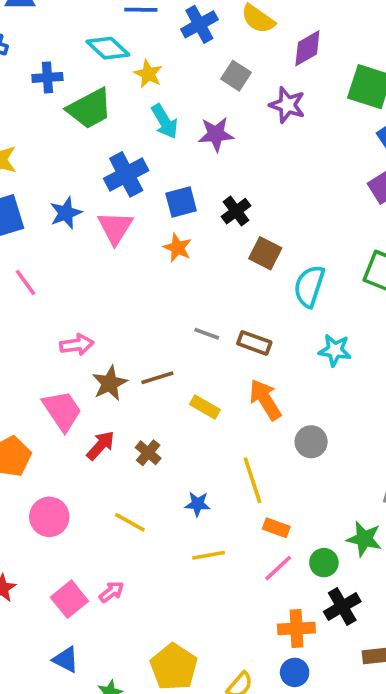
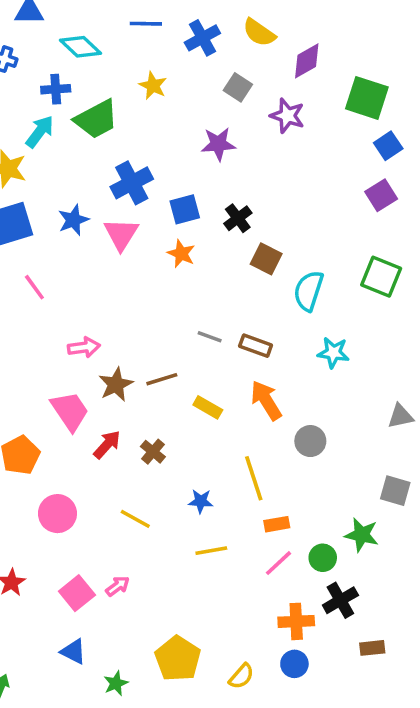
cyan diamond: (108, 48) -> (80, 47), moved
cyan arrow: (165, 121) -> (40, 132), moved, turned -112
orange rectangle: (276, 528) -> (277, 524), turned -30

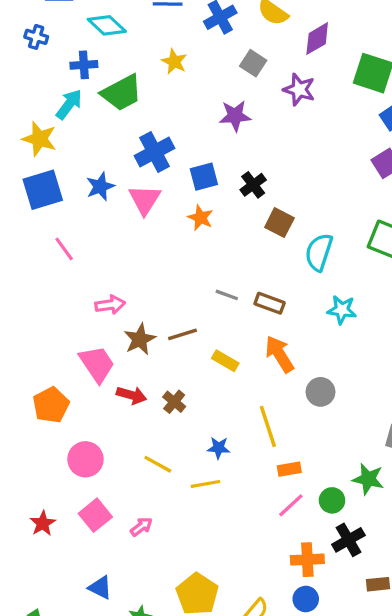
red arrow: (107, 445) -> (131, 395), turned 64
yellow line: (211, 551) -> (205, 484), moved
pink square: (77, 593) -> (95, 515), moved

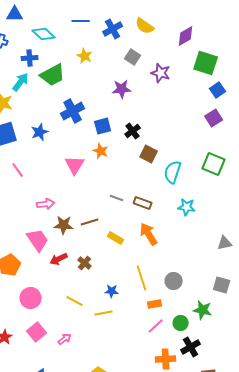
purple diamond: (317, 39) -> (186, 36), moved
pink triangle: (145, 200) -> (75, 165), moved
brown star: (140, 339) -> (64, 225), turned 30
gray circle: (321, 392) -> (174, 281), moved
red arrow: (131, 395) -> (59, 259), turned 138

